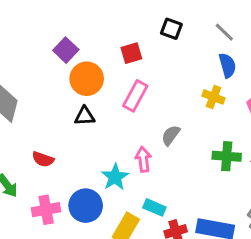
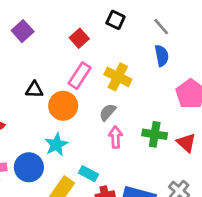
red square: (131, 53) -> (79, 38), turned -30
orange circle: (87, 79) -> (63, 106), moved
yellow cross: (213, 97) -> (118, 77), moved, size x1.4
pink arrow: (143, 159) -> (116, 137), moved

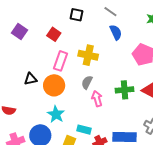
purple square: (23, 31) -> (20, 32), moved

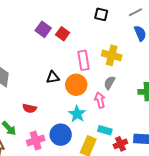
gray line: (110, 12) -> (135, 12), turned -64
red square: (54, 34) -> (63, 34), moved
pink rectangle: (61, 61) -> (84, 60), turned -30
pink arrow: (97, 99) -> (100, 100), moved

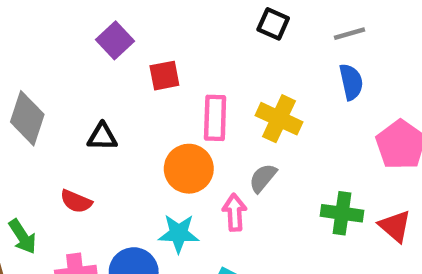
purple square: (43, 29) -> (115, 40), moved
red square: (63, 34) -> (164, 76), moved, turned 32
black triangle: (53, 77) -> (102, 137), moved
cyan star: (77, 114) -> (179, 233), turned 30

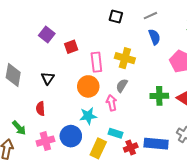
black triangle: (102, 137) -> (48, 78), turned -48
red semicircle: (76, 201) -> (40, 109), turned 72

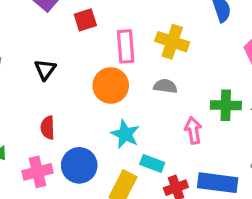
gray semicircle: (122, 86) -> (165, 86), turned 64
pink arrow: (112, 103) -> (193, 130), moved
red semicircle: (40, 109) -> (48, 128), moved
cyan star: (88, 116) -> (125, 134), moved, turned 30

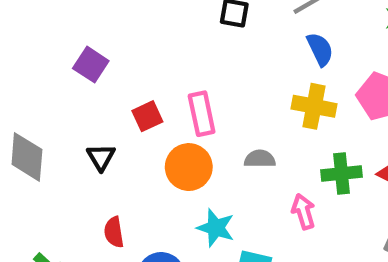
red square: (85, 20) -> (147, 116), moved
yellow cross: (172, 42) -> (314, 106), moved

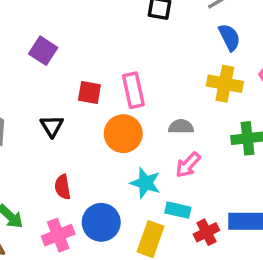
red square: (147, 116) -> (89, 93), turned 35
pink arrow: (303, 212) -> (188, 165), moved, turned -120

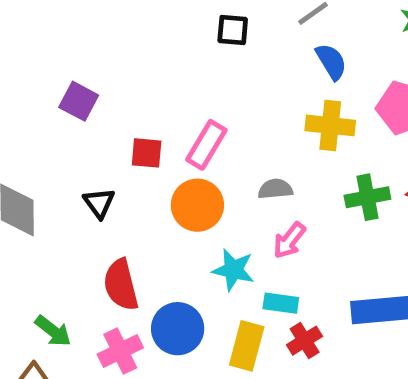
pink rectangle: (133, 90) -> (206, 145), turned 48
red semicircle: (63, 187) -> (121, 285), size x1.5
red cross: (206, 232) -> (305, 341), moved

